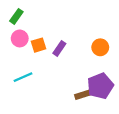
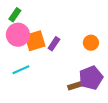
pink circle: (20, 38) -> (18, 35), size x1.5
orange square: (38, 45) -> (35, 41), size x1.5

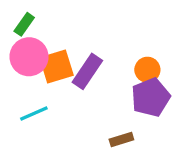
purple rectangle: (54, 44) -> (87, 71), size x1.5
purple pentagon: (91, 78) -> (151, 97), moved

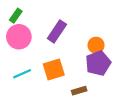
orange square: (57, 67) -> (54, 70), moved
purple rectangle: (87, 71) -> (57, 31), moved

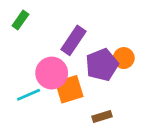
pink circle: (19, 37) -> (52, 73), moved
purple pentagon: (98, 63) -> (102, 65), moved

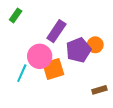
cyan line: (29, 95) -> (22, 73), turned -42
brown rectangle: (102, 117) -> (99, 90), moved

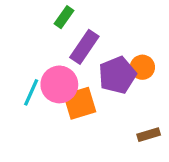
green rectangle: (16, 15) -> (64, 17), moved
cyan line: (22, 73) -> (31, 92), moved

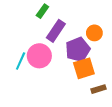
orange circle: (142, 67) -> (94, 33), moved
orange square: (80, 103) -> (84, 68), moved

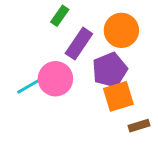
orange circle: (94, 33) -> (121, 30), moved, size x1.5
cyan line: (21, 61) -> (29, 86), turned 36

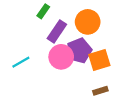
pink circle: (55, 79) -> (61, 57), moved
orange square: (118, 96) -> (99, 60), moved

